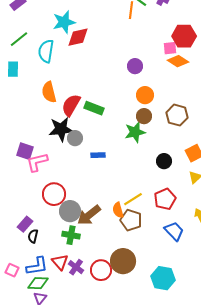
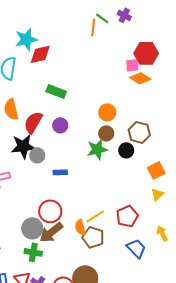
purple circle: (135, 66) -> (60, 125), moved
green rectangle: (94, 108) -> (56, 91), moved
black circle: (164, 161) -> (126, 150), moved
red circle: (54, 194) -> (50, 211), moved

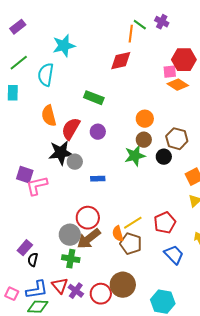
red diamond: (40, 54) -> (121, 61), moved

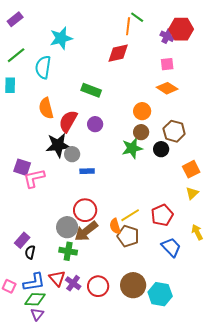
purple cross: (162, 22) -> (167, 36), moved
red hexagon: (184, 60) -> (181, 29), moved
orange diamond: (178, 85) -> (167, 88), moved
blue rectangle: (98, 179) -> (87, 171), moved
brown circle: (123, 285) -> (133, 285), moved

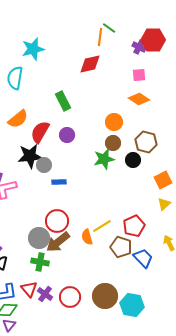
green rectangle: (91, 90) -> (63, 101), turned 42
orange semicircle: (46, 108) -> (18, 119), turned -115
brown pentagon: (128, 236) -> (121, 247), moved

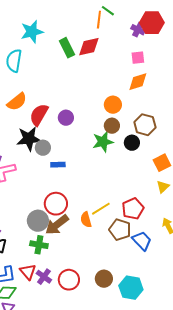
orange diamond: (139, 99) -> (138, 82), turned -50
green rectangle: (63, 101) -> (67, 48), moved
brown circle: (105, 296) -> (104, 279), size x0.7

